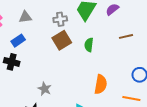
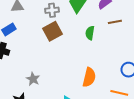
brown line: (126, 36) -> (115, 22), moved
green semicircle: (89, 45) -> (90, 33), moved

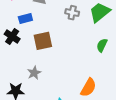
brown square: (53, 31) -> (43, 41), moved

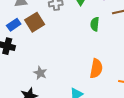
brown square: (43, 41) -> (35, 22), moved

